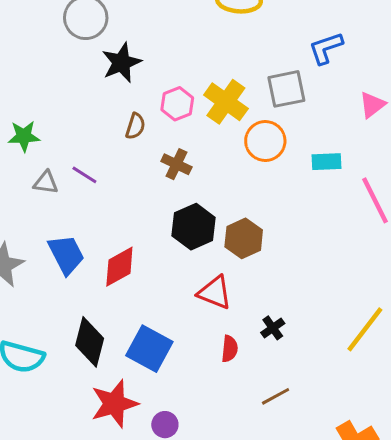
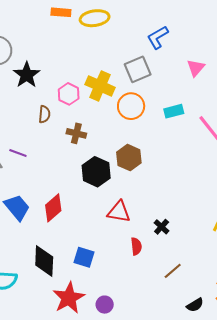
brown hexagon: (244, 238) -> (129, 158), moved
blue square: (149, 349) -> (84, 257), size x0.7

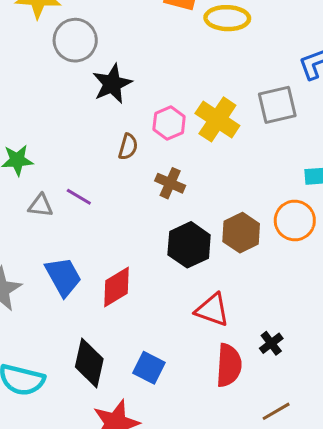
orange circle: (131, 106) -> (295, 220), moved
red semicircle: (136, 246) -> (229, 365), size x1.6

